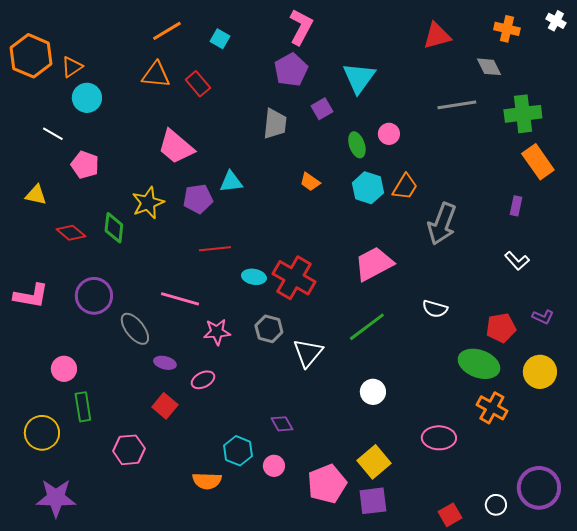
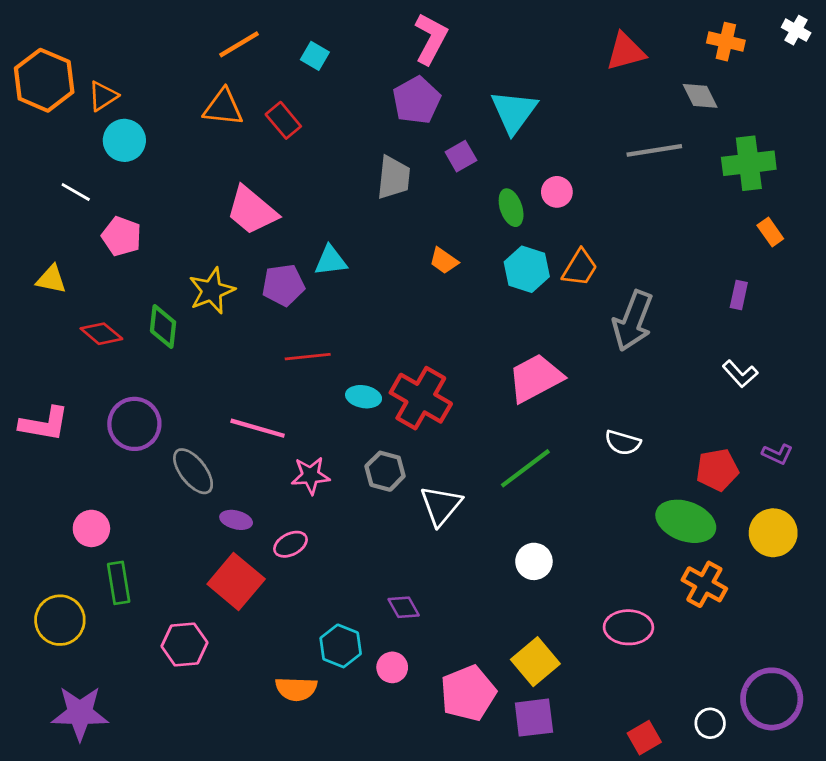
orange rectangle: (538, 162) -> (770, 232), size x0.6
red square: (165, 406) -> (236, 581), size x1.5

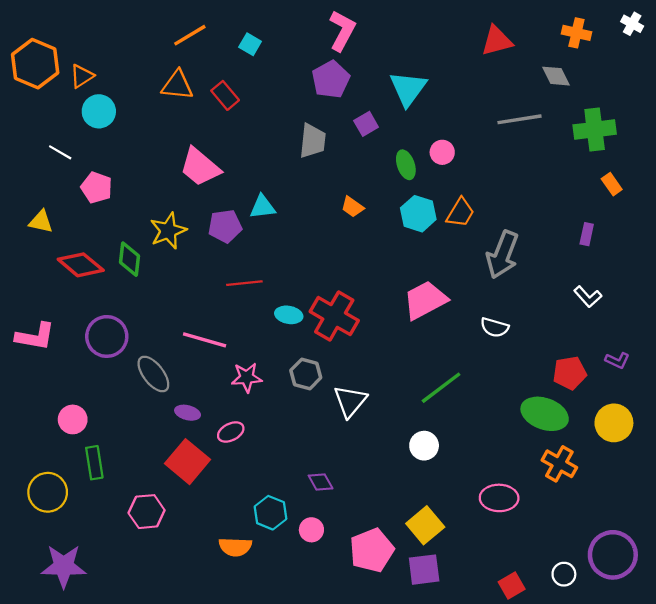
red diamond: (101, 334) -> (81, 265), size x1.4
white semicircle: (623, 443) -> (495, 327), moved
green line: (525, 468) -> (441, 388), moved

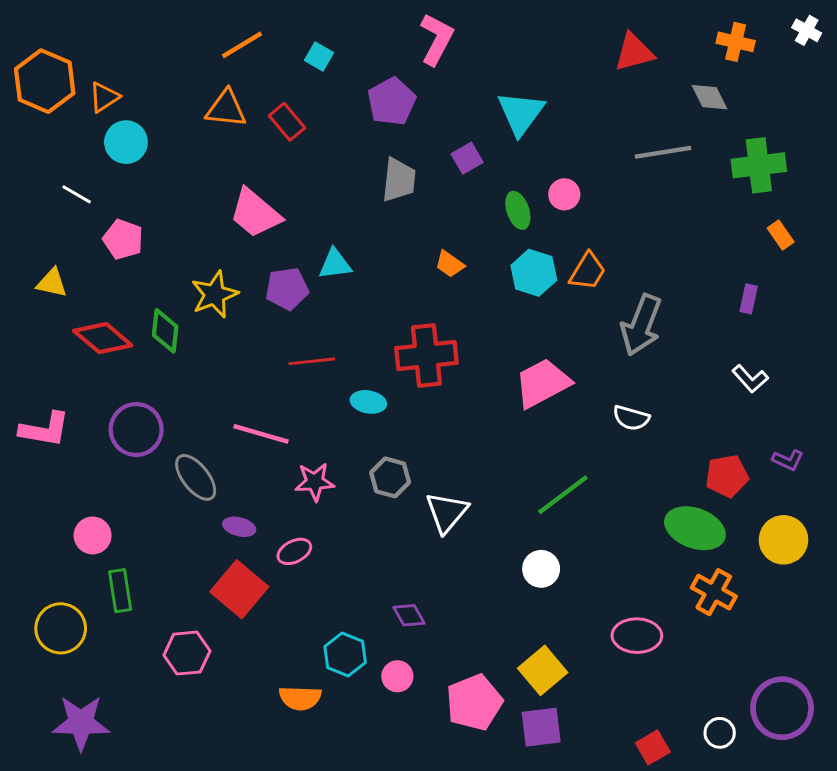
purple pentagon: (331, 79) -> (392, 101), moved
red cross: (334, 316) -> (426, 355), moved, turned -36

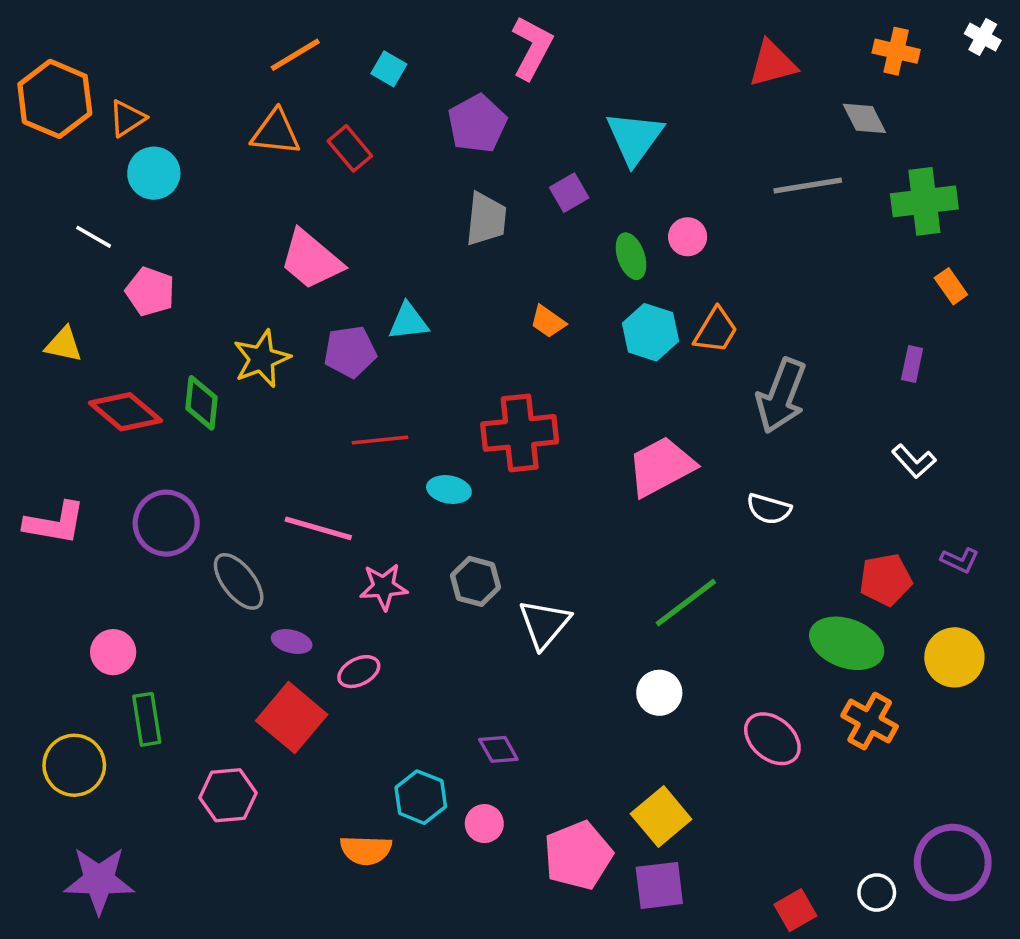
pink ellipse: (637, 636) -> (772, 739), moved, turned 39

